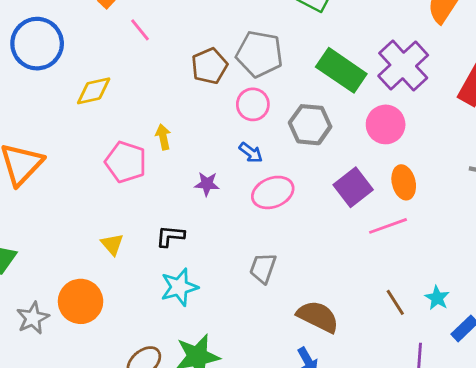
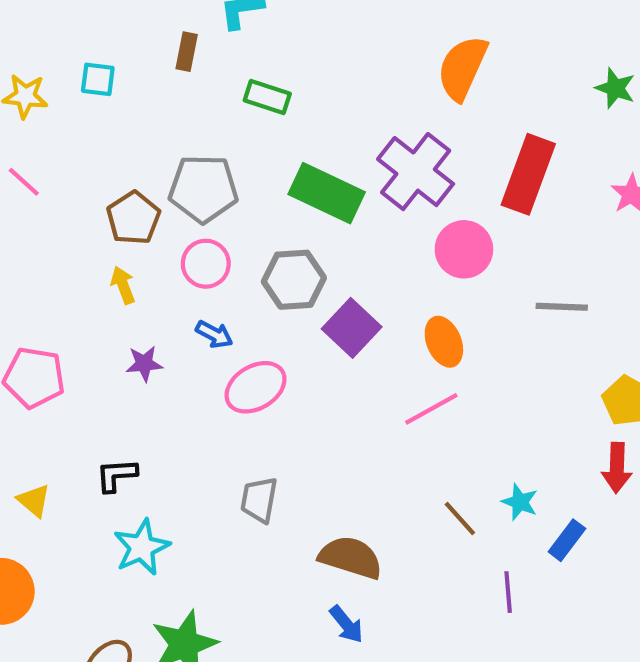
pink circle: (386, 124) -> (464, 249), moved
yellow arrow: (163, 137) -> (123, 285), moved
purple star: (207, 184) -> (144, 364), moved
purple square: (353, 187) -> (352, 328), moved

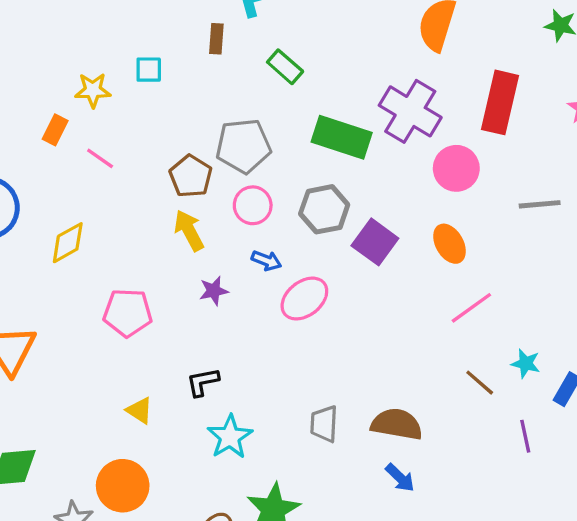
green rectangle: (267, 97) -> (285, 67), turned 30
yellow arrow: (123, 285) -> (189, 230), size x1.4
pink line: (431, 409) -> (471, 308), moved
gray trapezoid: (259, 500) -> (324, 424), moved

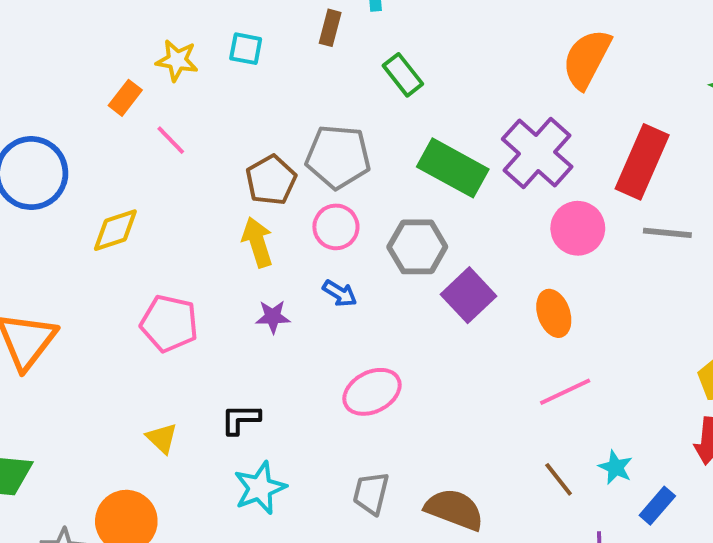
gray line: (540, 204) -> (667, 233), moved
pink ellipse: (304, 299) -> (372, 392), moved

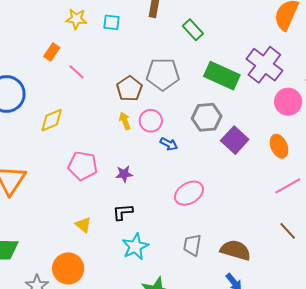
yellow star: (177, 60) -> (76, 19), moved
pink circle: (336, 227) -> (151, 121), moved
yellow arrow: (257, 242) -> (125, 121), size x0.7
purple star: (273, 317) -> (124, 174), moved

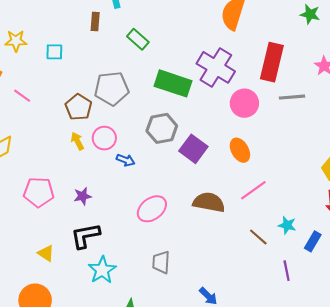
cyan square: (111, 22) -> (54, 52), moved
black L-shape: (123, 212) -> (85, 236), size x1.4
brown semicircle: (236, 250) -> (209, 202), moved

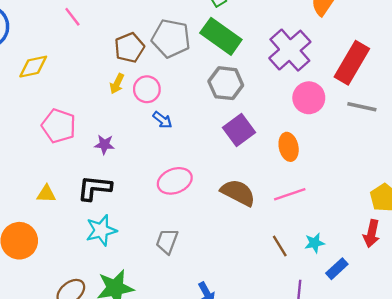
green rectangle: (173, 83) -> (221, 36), moved
gray hexagon: (162, 128) -> (226, 83), moved
yellow arrow: (77, 141) -> (117, 84), turned -144
cyan star: (287, 225) -> (315, 243), turned 30
yellow triangle: (46, 253) -> (46, 194), turned -48

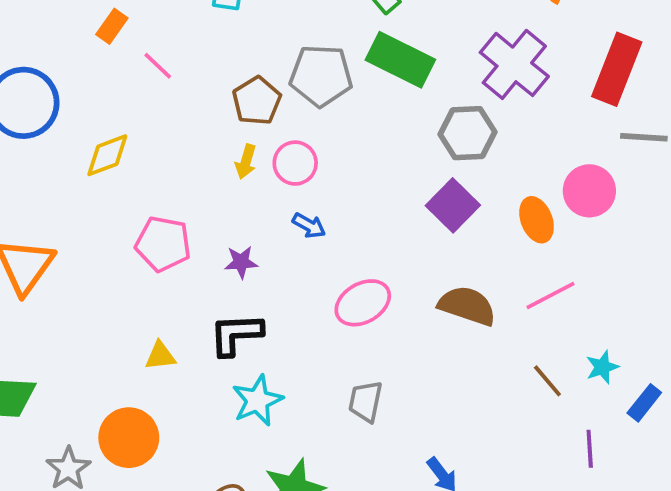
gray hexagon: (226, 83) -> (467, 133), moved
pink circle: (309, 98) -> (589, 191), moved
blue arrow: (162, 120) -> (309, 226), moved

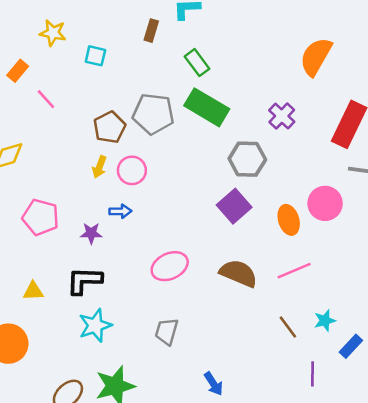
purple cross: (514, 64) -> (282, 116), size x0.6
blue arrow: (309, 226) -> (120, 211), moved, turned -35

